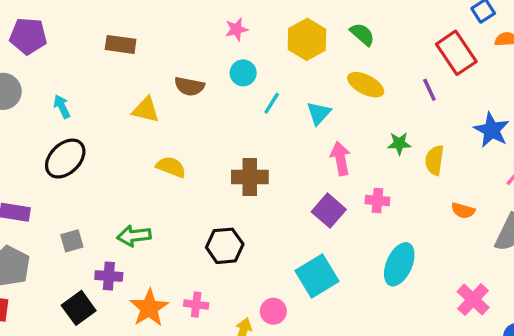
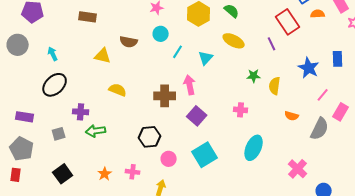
pink arrow: (340, 159) -> (190, 85), moved
purple square: (329, 211) -> (197, 116), moved
purple cross: (109, 276) -> (81, 112), moved
orange star: (149, 308) -> (105, 174), size x0.6
pink circle: (273, 311) -> (169, 159), moved

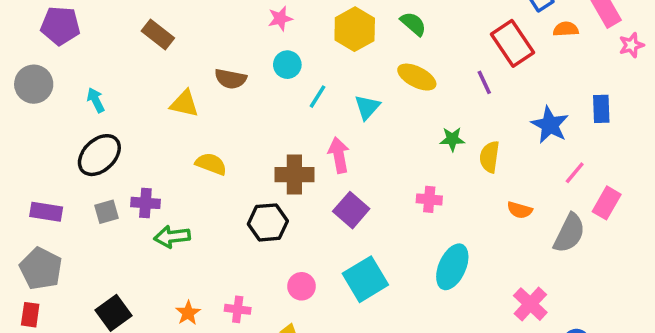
brown rectangle: (88, 17) -> (158, 34), turned 30
gray square: (59, 134) -> (106, 212), moved
black hexagon: (150, 137) -> (268, 222), moved

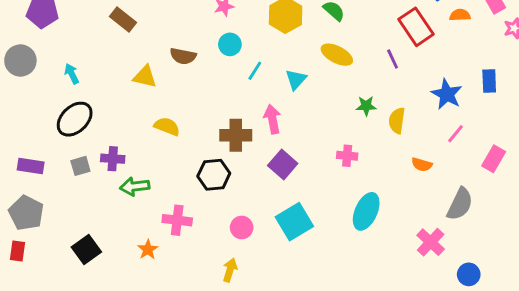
pink line: (575, 173) -> (456, 134), moved
gray semicircle: (569, 233) -> (460, 204), moved
pink cross: (238, 309) -> (177, 220), moved, size x1.4

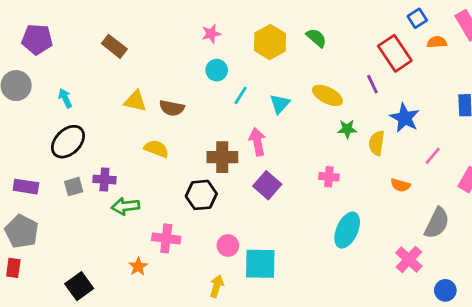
yellow ellipse: (337, 55) -> (327, 95), moved
brown semicircle: (183, 56) -> (172, 108), moved
blue star: (447, 94) -> (405, 118), moved
cyan square: (294, 222) -> (260, 264), moved, turned 32
black square: (86, 249) -> (79, 286), moved

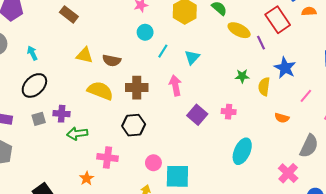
yellow ellipse: (327, 95) -> (239, 30), moved
yellow semicircle: (156, 149) -> (100, 91), size x1.4
brown cross: (222, 157) -> (137, 88), moved
purple square: (267, 185) -> (197, 115), moved

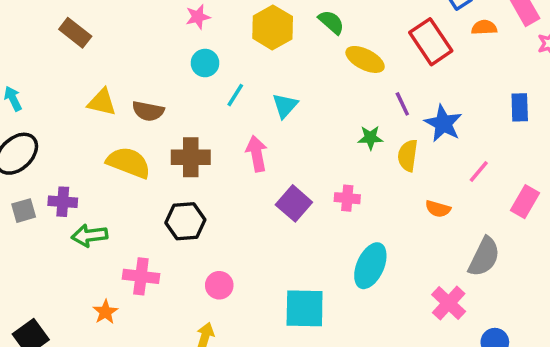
purple line: (261, 43) -> (402, 104), moved
cyan square: (177, 176) -> (305, 308), moved

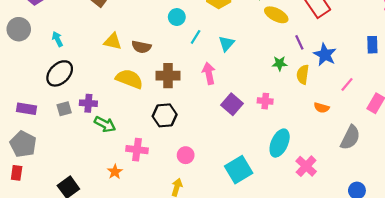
green arrow: (89, 235) -> (105, 124), turned -145
pink cross: (449, 303) -> (306, 166), moved
cyan square: (305, 308) -> (239, 170), turned -32

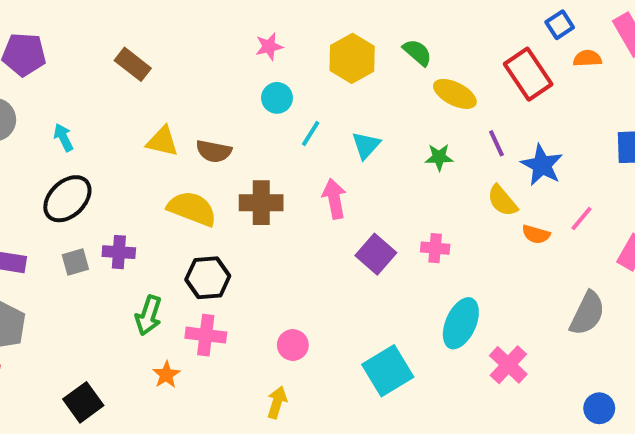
green star: (280, 63) -> (439, 157), moved
yellow semicircle: (303, 74) -> (502, 201), turned -48
orange semicircle: (322, 108) -> (536, 234), moved
black hexagon: (165, 115) -> (208, 278), moved
green arrow: (105, 124) -> (148, 315), moved, turned 80

